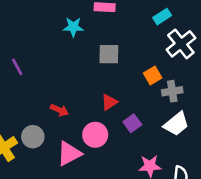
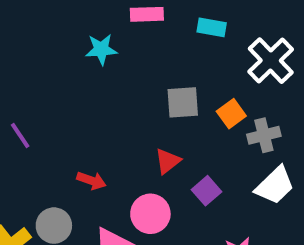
cyan rectangle: (162, 17) -> (212, 27), moved, turned 48
gray square: (109, 54) -> (183, 102), moved
purple line: (17, 67) -> (20, 135), moved

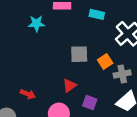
purple square: (206, 191) -> (90, 102), turned -32

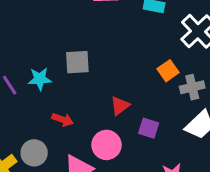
cyan star: (36, 23) -> (40, 79), moved
gray square: (79, 54) -> (77, 62), moved

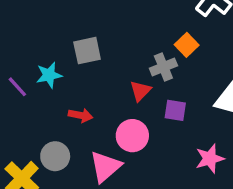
gray cross: (192, 87) -> (163, 67), moved

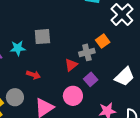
purple square: (175, 110) -> (91, 79), turned 32
pink circle: (132, 136) -> (73, 96), moved

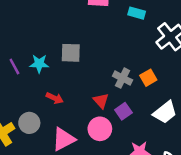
orange square: (103, 41) -> (148, 78), moved
gray cross: (87, 52) -> (123, 78), turned 35
red triangle: (71, 65) -> (101, 101), moved, turned -40

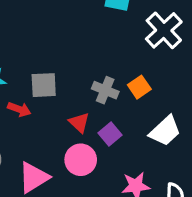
gray square: (71, 53) -> (44, 85), moved
red arrow: (55, 98) -> (19, 109), moved

